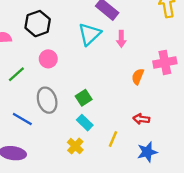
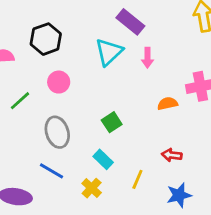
orange semicircle: (138, 77) -> (168, 104), turned 56
green square: (84, 98) -> (112, 122), moved
blue line: (22, 119) -> (52, 171), moved

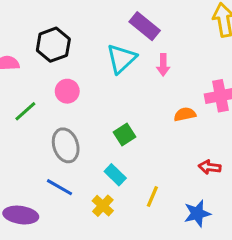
red arrow: (172, 155) -> (210, 167), moved

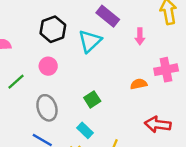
black hexagon: (53, 45) -> (53, 29), moved
pink arrow: (163, 65) -> (140, 36), moved
red arrow: (210, 167) -> (158, 124), size x1.5

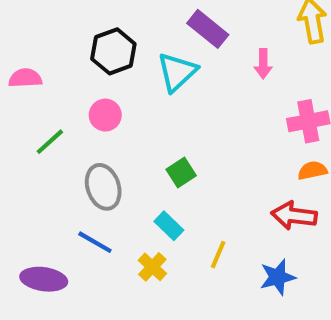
orange semicircle: (139, 84) -> (312, 170), moved

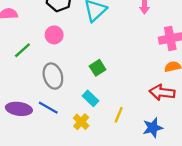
purple ellipse: (44, 279) -> (19, 109), moved

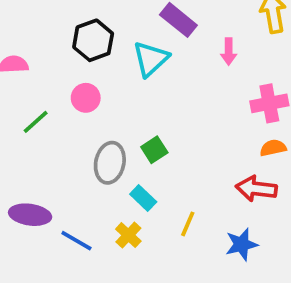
gray ellipse: (53, 76) -> (110, 163), moved, turned 30
blue line: (48, 108) -> (76, 241), moved

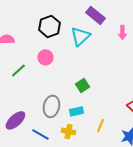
gray ellipse: (110, 163) -> (51, 106), moved
cyan rectangle: (143, 198) -> (76, 111), turned -56
purple ellipse: (30, 215) -> (15, 120), turned -50
yellow cross: (128, 235) -> (68, 131), turned -32

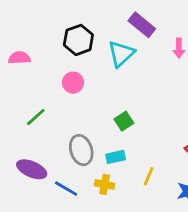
green line: (18, 70) -> (36, 117), moved
gray ellipse: (51, 106) -> (81, 150), turned -30
purple ellipse: (15, 120) -> (32, 169), turned 65

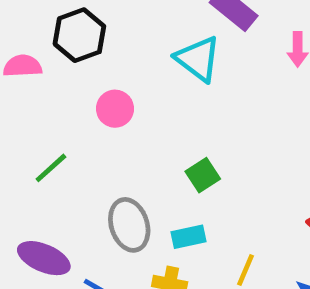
black hexagon: (78, 40) -> (79, 35), moved
cyan triangle: (121, 54) -> (198, 59), turned -40

